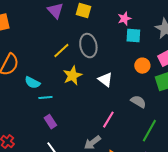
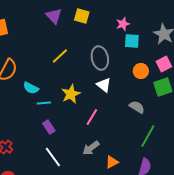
gray ellipse: (88, 46) -> (100, 58), moved
yellow star: (72, 76) -> (71, 94), moved
pink line: (108, 120) -> (92, 117), moved

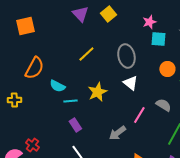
yellow square: (82, 16) -> (108, 14), turned 35
pink line: (92, 117) -> (139, 115), moved
gray arrow: (91, 148) -> (117, 133), moved

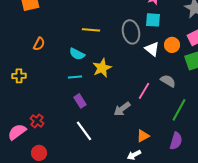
cyan square: (158, 39) -> (153, 20), moved
yellow line: (86, 54) -> (91, 30), turned 48
orange semicircle: (34, 68) -> (39, 44), size x0.6
white triangle: (130, 83) -> (152, 49), moved
cyan semicircle: (57, 86) -> (77, 54), moved

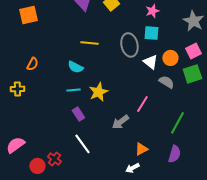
orange semicircle: (39, 44) -> (32, 64), moved
yellow star: (102, 68) -> (98, 92), moved
gray semicircle: (168, 81) -> (166, 82), moved
red cross: (37, 121) -> (54, 159), moved

